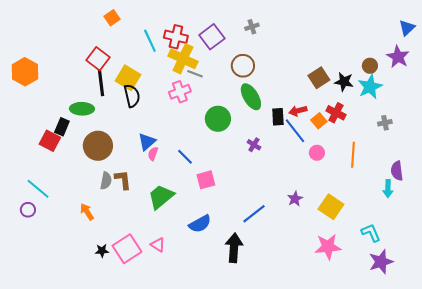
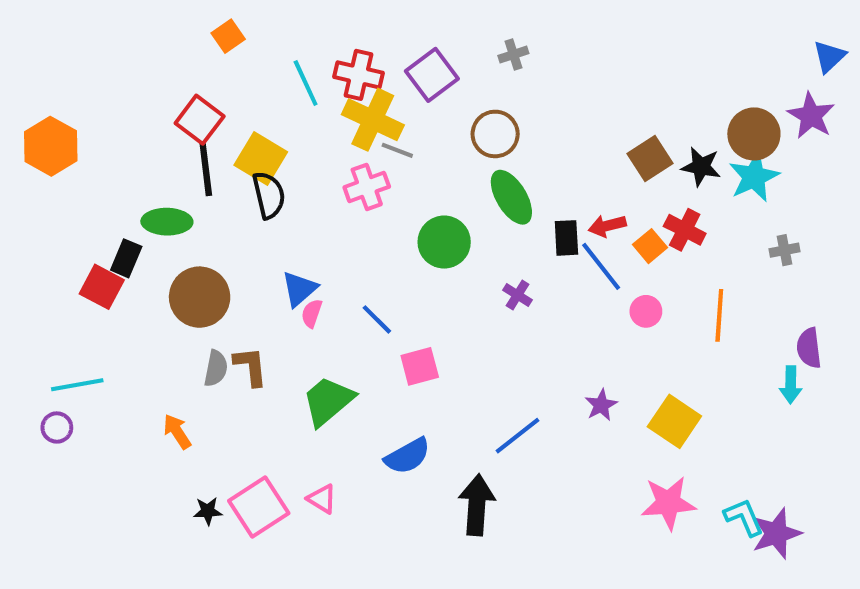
brown circle: (370, 66) -> (754, 134), size x1.6
cyan line: (38, 189) -> (77, 385), turned -50
cyan L-shape: (371, 233) -> (744, 517), moved

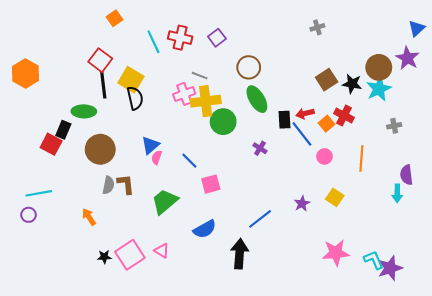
gray cross: (513, 54) -> (317, 27), moved
purple square: (432, 75) -> (217, 38), size x0.7
yellow cross: (373, 120) -> (206, 101), moved, turned -32
yellow square: (674, 421) -> (335, 197), moved, size x0.7

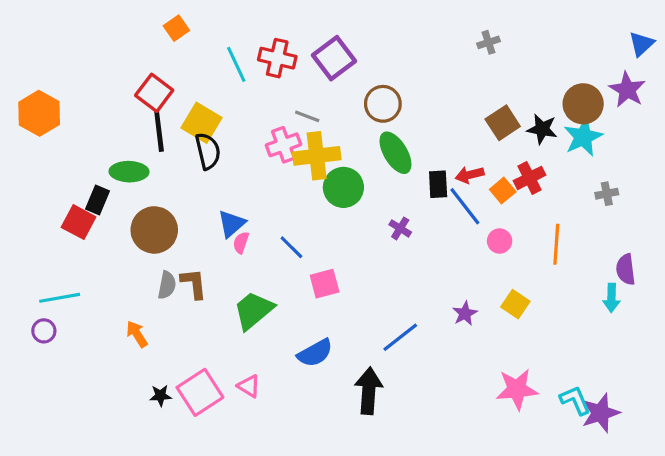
purple square: (217, 38) -> (334, 58), size x1.5
red cross: (344, 115) -> (530, 178), turned 36

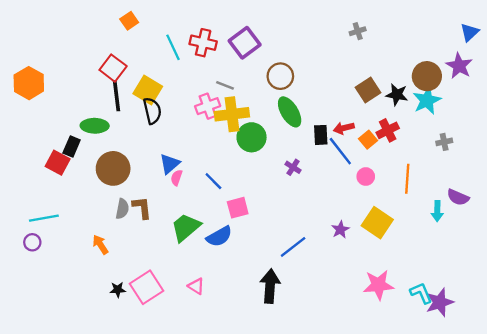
purple semicircle: (626, 269) -> (458, 197), turned -60
cyan arrow: (611, 298) -> (437, 211), moved
yellow square: (515, 304) -> (377, 223), size x1.5
blue semicircle: (315, 353) -> (219, 237), moved
pink triangle: (249, 386) -> (196, 286), moved

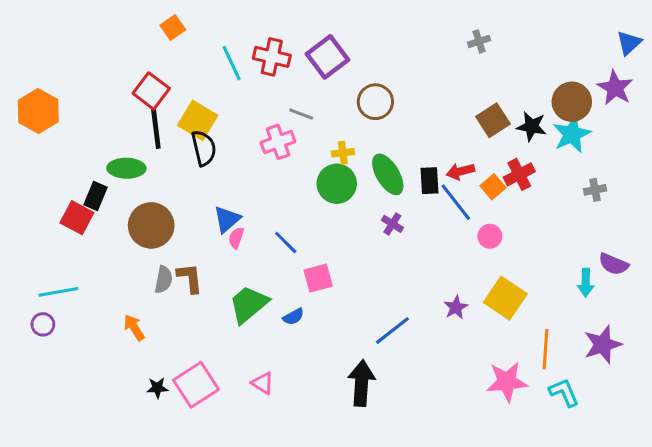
green ellipse: (290, 112) -> (388, 174), moved
yellow cross: (232, 114) -> (343, 153), moved, size x0.5
orange line: (407, 179) -> (545, 349), moved
blue semicircle: (219, 237) -> (293, 317), size x0.6
purple star: (440, 302) -> (603, 345), moved

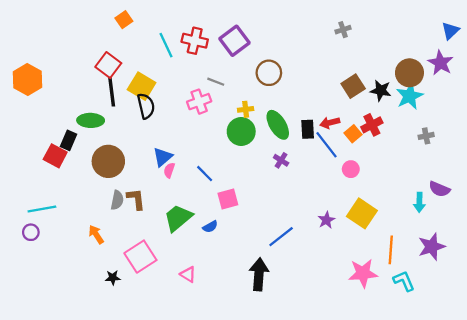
pink square: (196, 385) -> (140, 257), moved

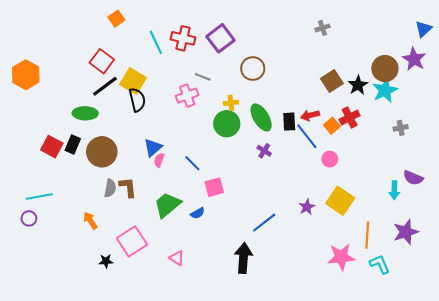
black star: (381, 91) -> (358, 85), turned 30
black line: (112, 92) -> (105, 86), turned 60
black rectangle: (68, 140) -> (73, 145), moved

